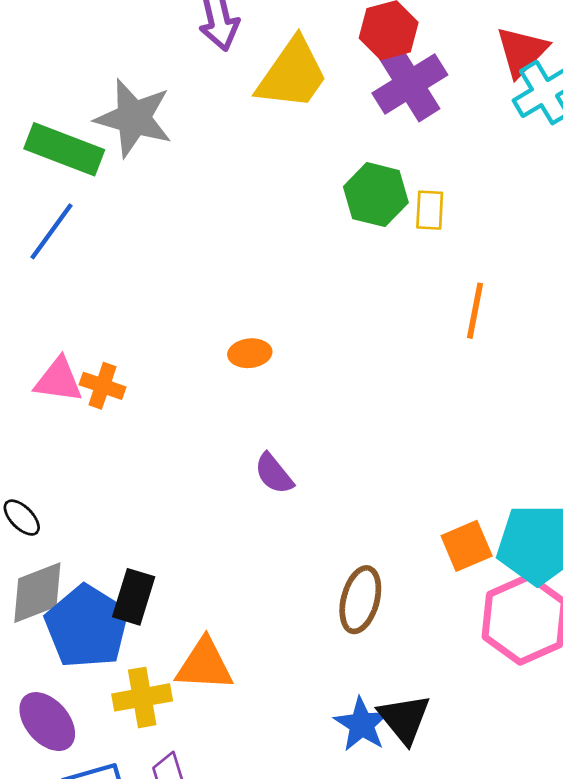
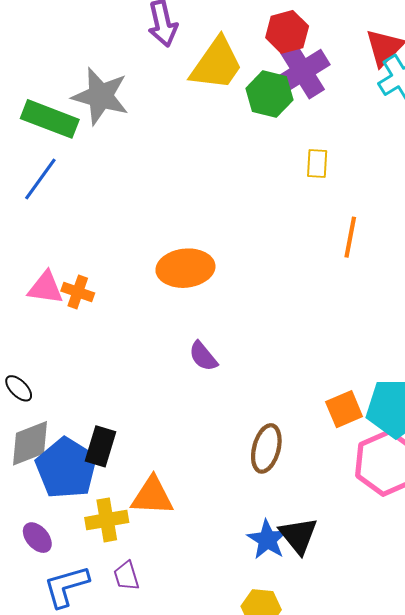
green hexagon: (376, 195) -> (269, 94), moved
orange ellipse: (250, 353) -> (185, 268), size x1.8
purple ellipse: (47, 722) -> (37, 538), size x0.7

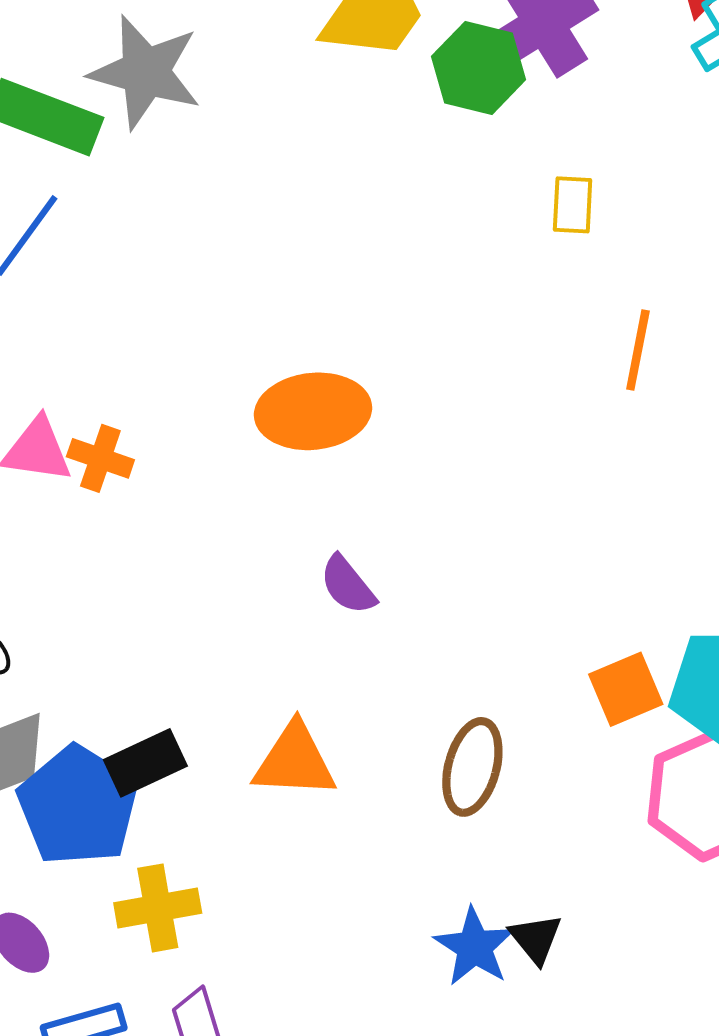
black rectangle: (101, 446) -> (145, 763), turned 48
orange triangle: (152, 496) -> (295, 761), moved
black triangle: (298, 535) -> (536, 939), size x0.7

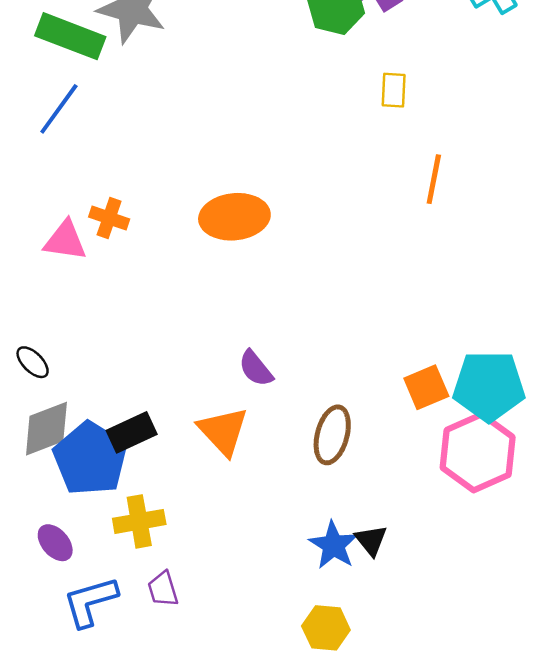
orange cross: (100, 458) -> (109, 218), moved
purple semicircle: (348, 585) -> (256, 368), moved
orange triangle: (295, 761) -> (223, 431), turned 44

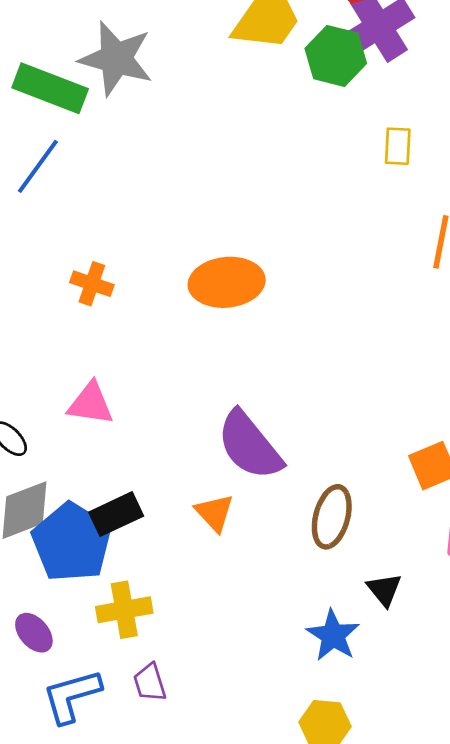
pink triangle: (65, 241) -> (91, 404), moved
purple semicircle: (256, 368) -> (250, 445), size x1.8
orange triangle: (223, 431) -> (214, 513), size x0.7
black triangle: (371, 540) -> (384, 590), moved

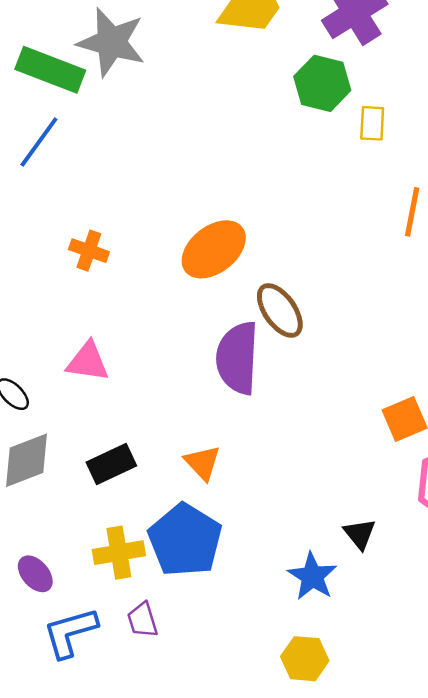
green hexagon: (336, 56) -> (322, 83), moved
orange ellipse: (227, 282) -> (214, 249), turned -32
purple semicircle: (250, 445) -> (237, 358), moved, turned 42
brown ellipse: (332, 517) -> (280, 311), moved, turned -50
blue pentagon: (72, 542) -> (185, 540), moved

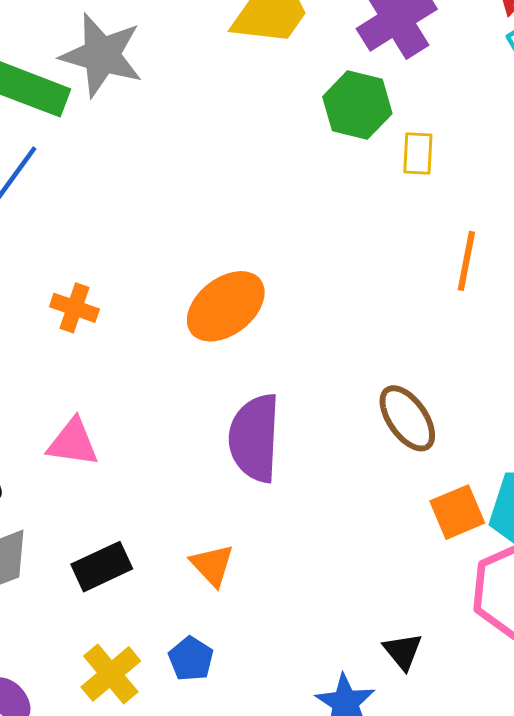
brown ellipse: (280, 311) -> (407, 418), moved
blue pentagon: (185, 540) -> (191, 659), size x0.5
yellow cross: (119, 553) -> (111, 674), turned -30

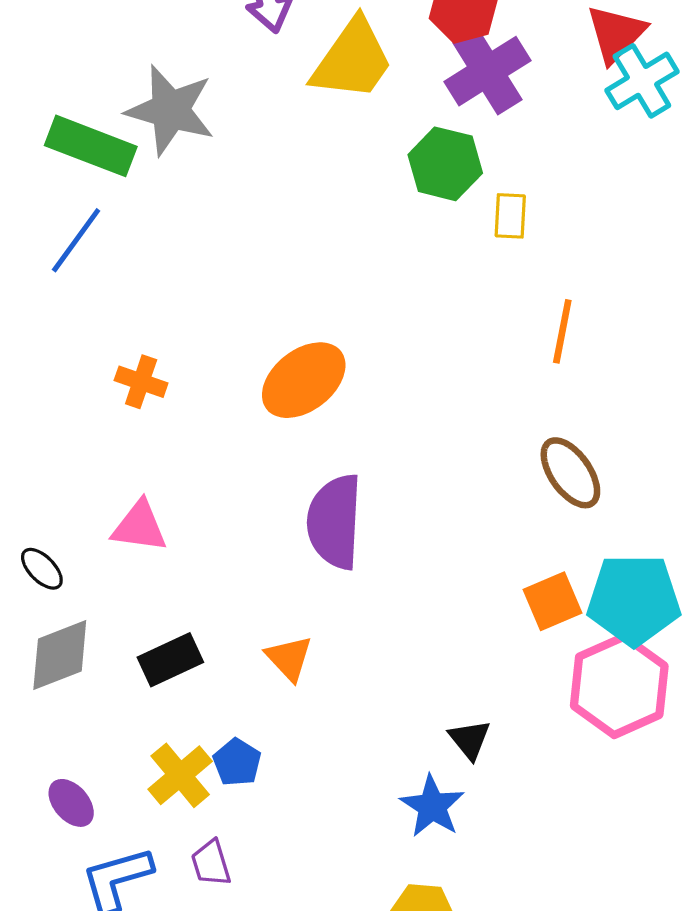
brown ellipse: (407, 418) -> (570, 473), moved
black triangle: (403, 651) -> (470, 739), moved
blue pentagon: (191, 659) -> (237, 762), moved

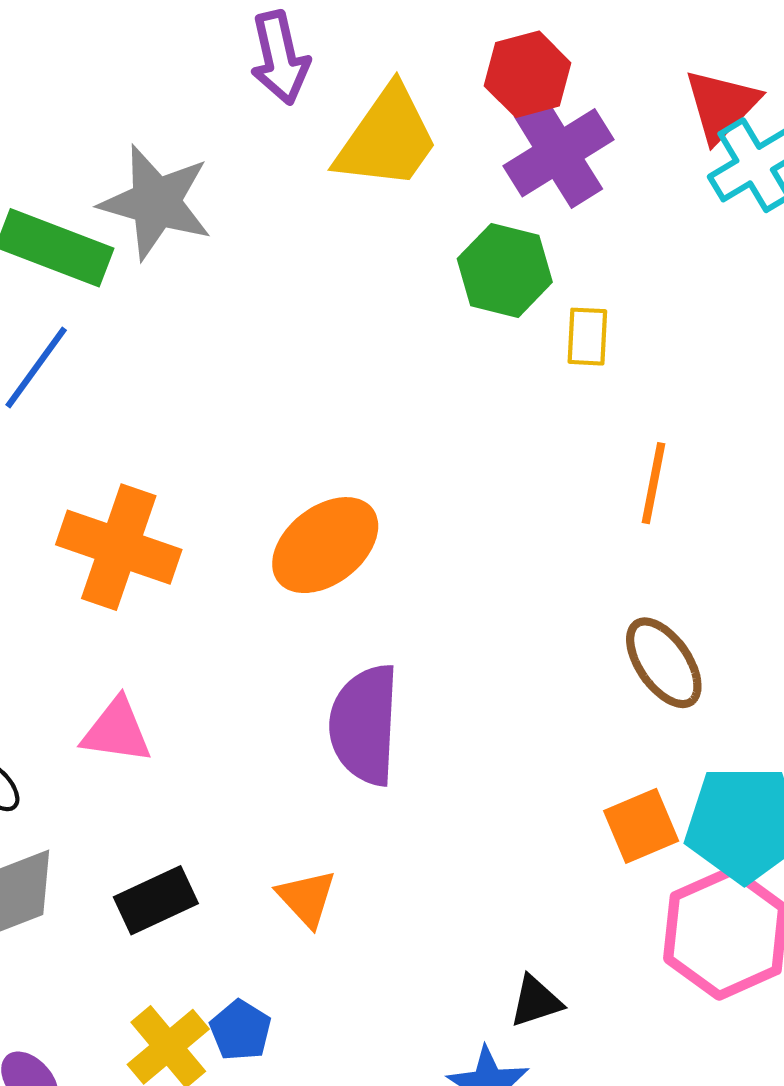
orange cross: (141, 382) -> (119, 547), size x1.8
black triangle: (470, 739) -> (536, 1001), turned 51

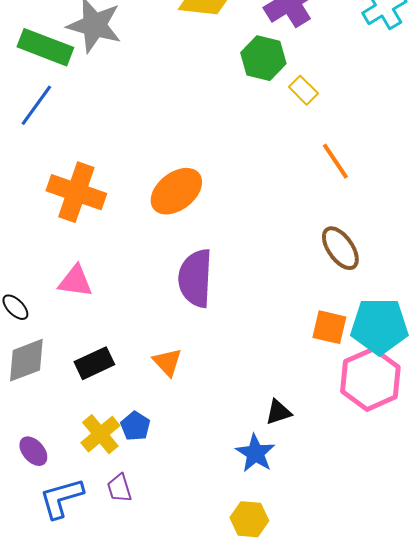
yellow rectangle: (587, 337) -> (303, 90), turned -48
orange line: (653, 483) -> (335, 161), turned -45
orange square: (641, 826) -> (329, 327), turned 36

